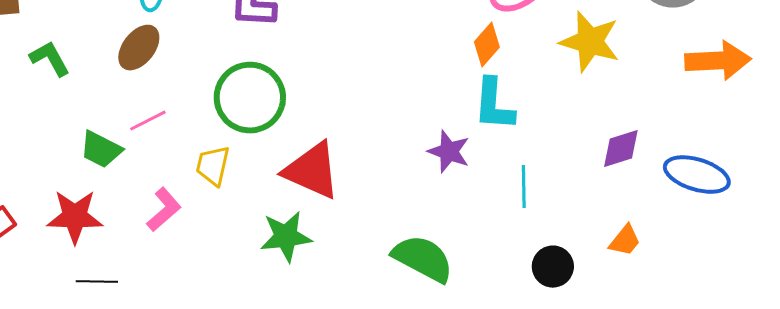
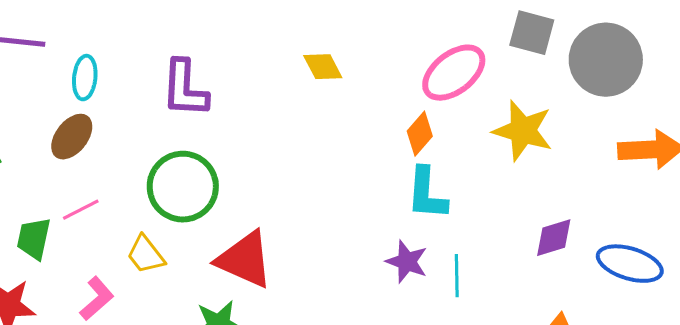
green trapezoid: (101, 150) -> (34, 239), turned 75
purple star: (449, 152) -> (407, 262), moved
yellow trapezoid: (213, 166) -> (146, 255), turned -51

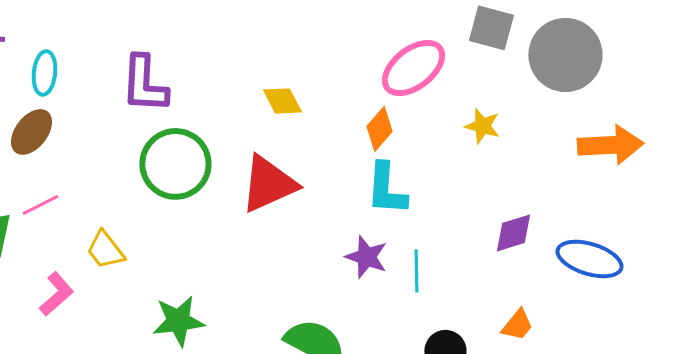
yellow diamond: (323, 67) -> (282, 101), moved
yellow star: (523, 131) -> (482, 126), size x0.6
green circle: (183, 187) -> (175, 164), moved
red triangle: (245, 260) -> (268, 184), moved, turned -48

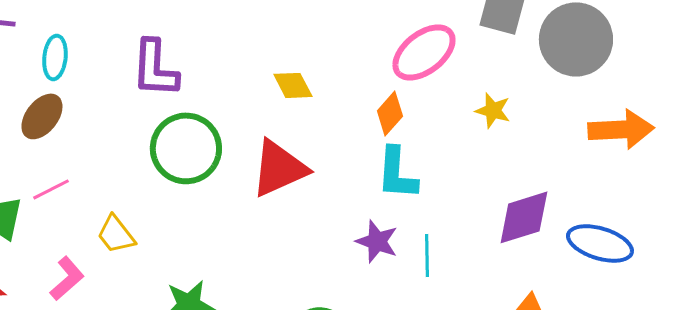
purple diamond: (513, 233) -> (524, 217), size x1.4

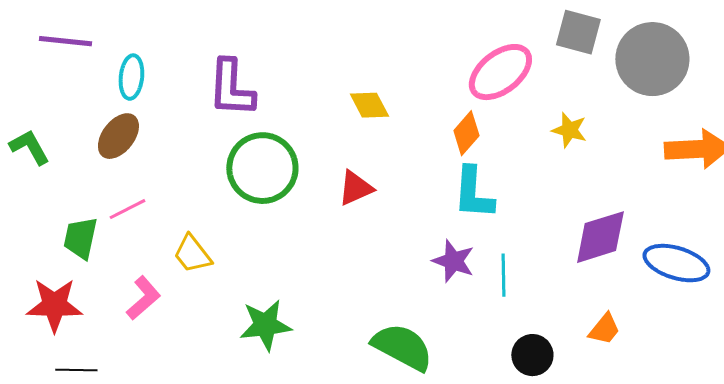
red triangle: (279, 168) -> (355, 188), size x0.6

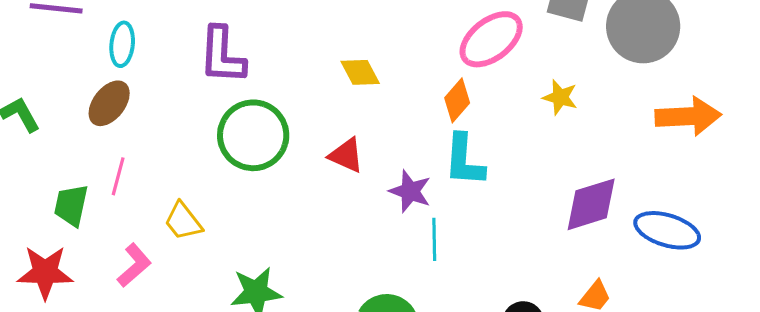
red triangle: (355, 188) -> (346, 155), turned 48
pink line: (127, 209) -> (118, 176), turned -48
purple star: (453, 261) -> (410, 191), moved
cyan line: (503, 275) -> (434, 239), moved

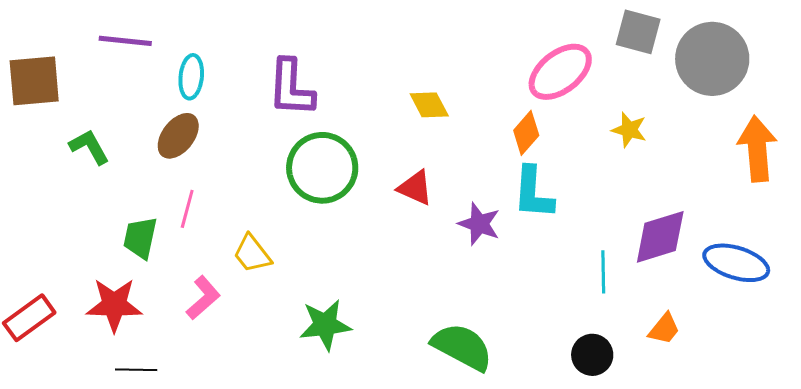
orange arrow: (688, 116) -> (757, 149), turned -92
cyan line: (434, 239) -> (603, 272), moved

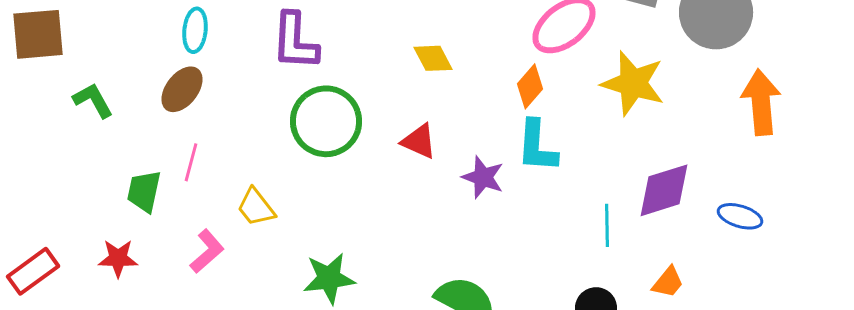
yellow star: (629, 130) -> (633, 83), size x1.8
blue ellipse: (736, 263) -> (740, 216), size x0.7
red star: (114, 305) -> (118, 258), size x0.7

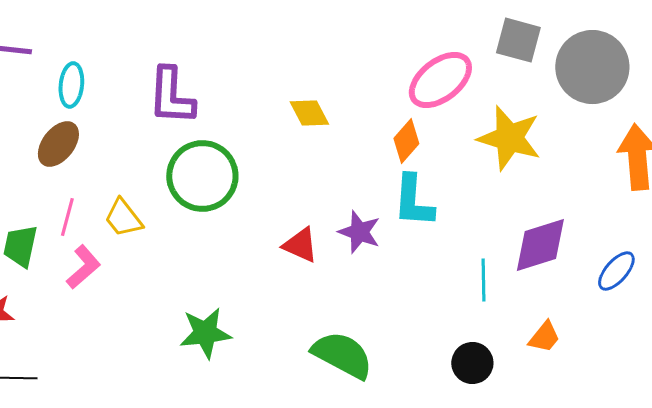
red triangle: (419, 141) -> (300, 245), moved
yellow trapezoid: (256, 207) -> (123, 218), moved
blue ellipse: (740, 216) -> (616, 271), turned -66
pink L-shape: (207, 251) -> (83, 267), moved

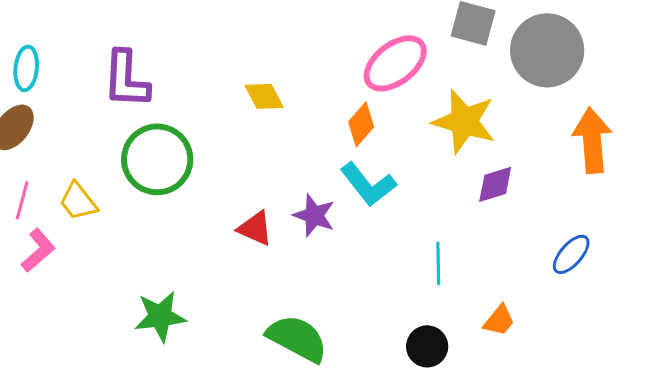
cyan L-shape: (413, 201) -> (368, 184), turned -42
purple diamond: (540, 245) -> (495, 184), moved, size x0.7

